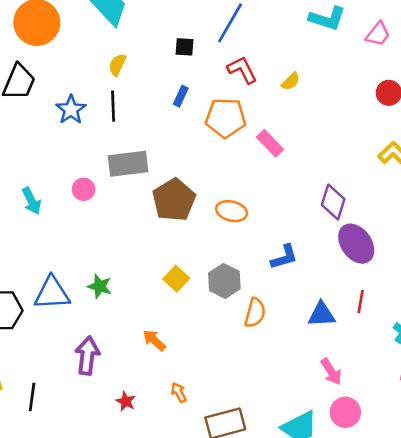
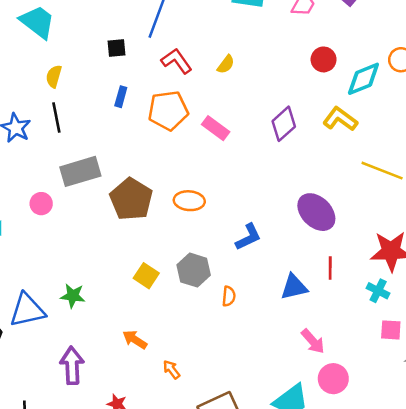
purple diamond: (333, 202) -> (284, 124), moved, turned 40
orange semicircle: (255, 313) -> (229, 296), size x0.7
orange arrow: (179, 392) -> (172, 369), moved

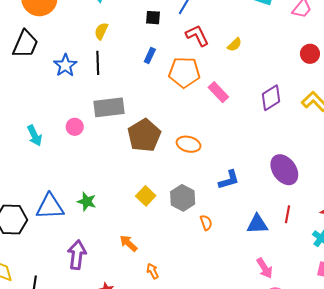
orange semicircle: (229, 296) -> (206, 223), turned -35

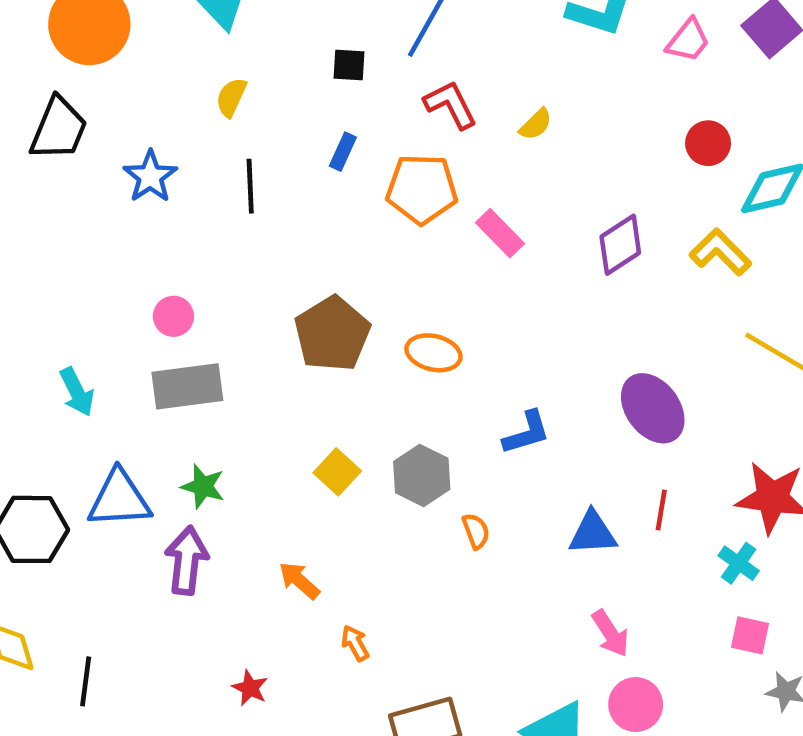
black line: (98, 63) -> (250, 186), moved
gray rectangle: (109, 107) -> (187, 386), moved
cyan arrow: (35, 136) -> (77, 392), moved
purple arrow: (77, 255) -> (187, 560), moved

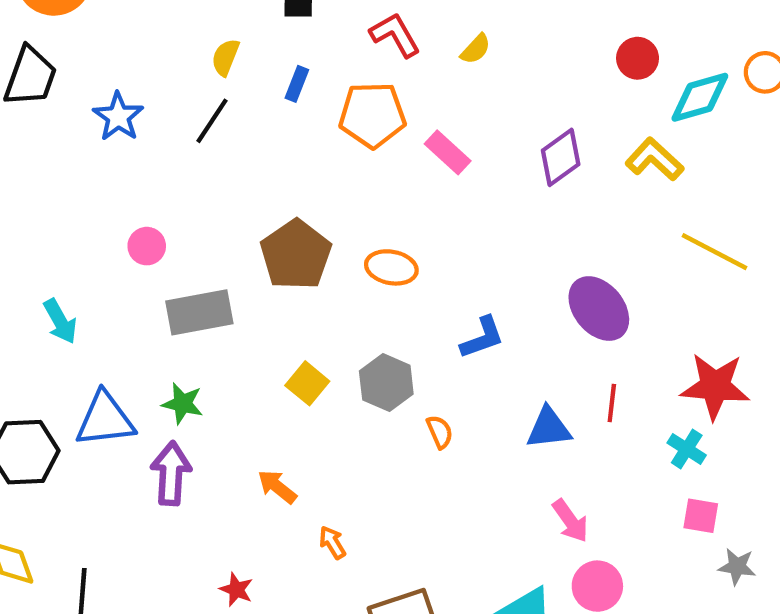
yellow semicircle: (231, 97) -> (225, 57), moved
black line: (250, 186) -> (212, 121), turned 39
gray rectangle: (187, 386) -> (199, 312), moved

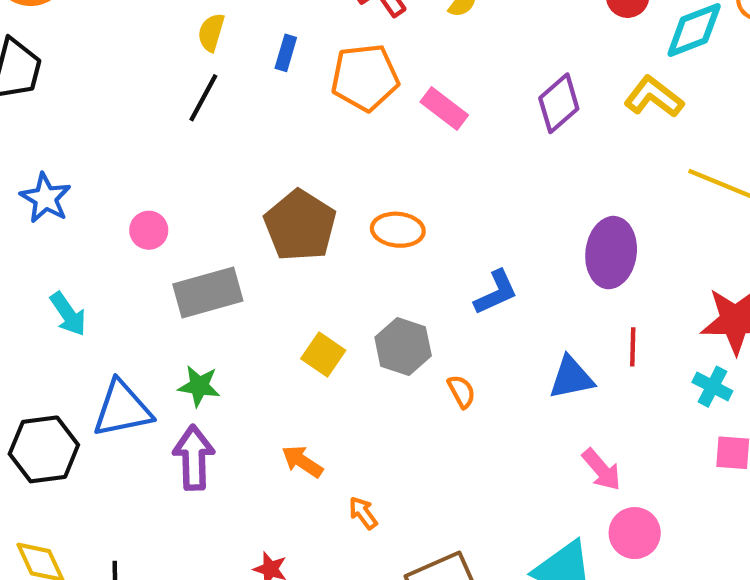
blue star: (118, 117) -> (45, 198), moved
purple ellipse: (599, 309) -> (611, 253), turned 52

